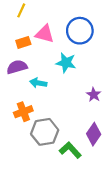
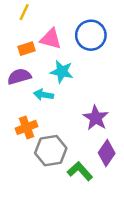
cyan star: (66, 63) -> (62, 72), moved
purple star: (94, 95) -> (96, 118), moved, size x1.5

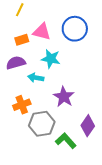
purple star: (96, 118) -> (64, 97), moved

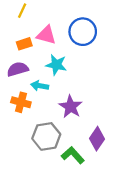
orange cross: (22, 105) -> (21, 102), moved, turned 36

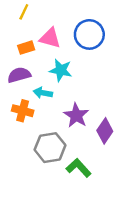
purple diamond: (97, 139) -> (105, 131), moved

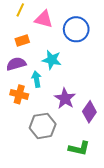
pink triangle: (50, 38) -> (44, 19), moved
cyan arrow: (43, 93) -> (36, 79), turned 70
green L-shape: (79, 168) -> (79, 148), moved, turned 145

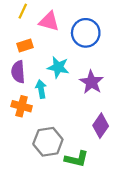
purple semicircle: (16, 64) -> (18, 72), turned -78
purple star: (65, 98) -> (91, 82), moved
green L-shape: (79, 148) -> (77, 159), moved

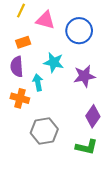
purple star: (91, 82) -> (84, 76), turned 30
green L-shape: (77, 159) -> (87, 147), moved

